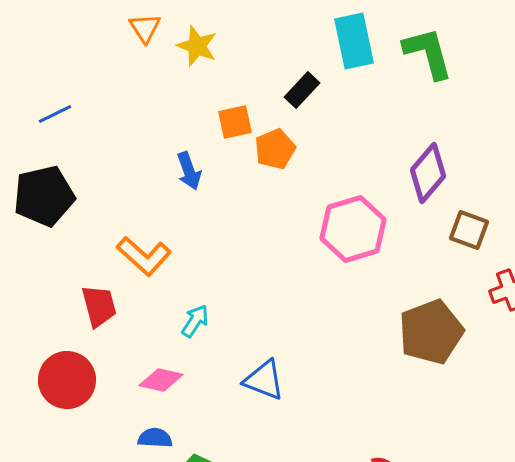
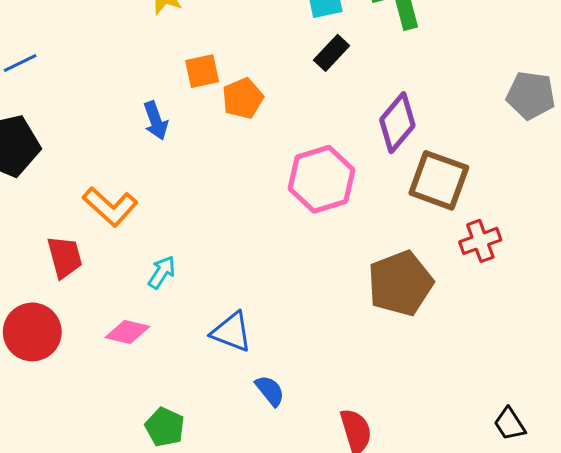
black rectangle: (302, 90) -> (332, 53), moved
brown square: (469, 230) -> (439, 180), size x1.5
blue semicircle: (155, 438) -> (270, 391), moved, turned 48

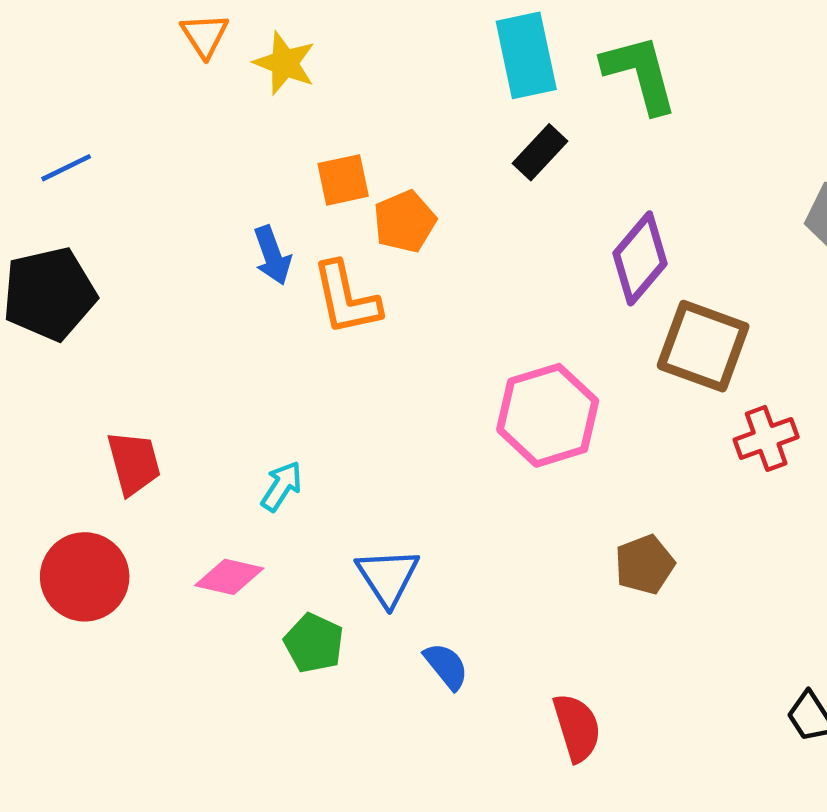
pink hexagon: (321, 179) -> (548, 415), moved
orange L-shape: (110, 207) -> (346, 298), moved, turned 36
brown pentagon: (400, 283) -> (645, 565), moved, size x0.6
blue triangle: (231, 332) -> (388, 577), turned 36
green pentagon: (165, 427) -> (314, 643), moved

